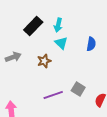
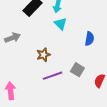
blue semicircle: (91, 44) -> (89, 39), moved
brown star: (44, 61) -> (43, 55), moved

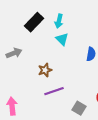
gray square: (77, 70) -> (79, 108), moved

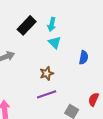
brown star: (45, 70) -> (47, 73), moved

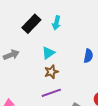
cyan triangle: (55, 42) -> (48, 53), moved, turned 40

